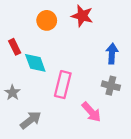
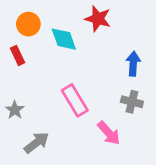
orange circle: (47, 20) -> (28, 24), moved
cyan diamond: (35, 63) -> (64, 39), moved
pink rectangle: (63, 85) -> (75, 100), turned -45

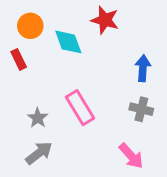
gray star: (15, 110) -> (38, 118), moved
pink arrow: (109, 133) -> (131, 156), moved

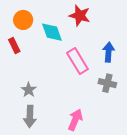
pink rectangle: (80, 108) -> (77, 61), moved
gray arrow: (39, 153) -> (30, 116), turned 130
pink arrow: (131, 156) -> (75, 120), moved, turned -115

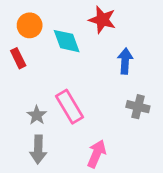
blue arrow: (109, 52) -> (125, 61), moved
pink rectangle: (77, 61) -> (70, 107), moved

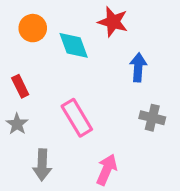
red rectangle: (18, 58) -> (20, 86), moved
gray star: (37, 115) -> (17, 124), moved

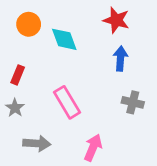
red star: (113, 22) -> (116, 20), moved
red rectangle: (20, 86) -> (18, 75), turned 48
gray arrow: (42, 165) -> (37, 143), turned -88

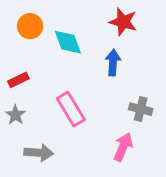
blue arrow: (120, 59) -> (113, 63), moved
red rectangle: (18, 75) -> (18, 80), turned 42
pink arrow: (93, 148) -> (123, 147), moved

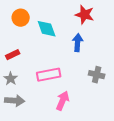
pink rectangle: (71, 109) -> (49, 75), turned -70
pink arrow: (123, 147) -> (63, 101), moved
gray arrow: (39, 153) -> (15, 101), moved

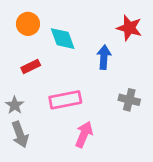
red star: (85, 15) -> (129, 28), moved
red rectangle: (13, 55) -> (31, 67), moved
gray arrow: (15, 101) -> (20, 134), turned 66

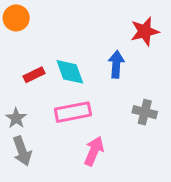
orange circle: (28, 24) -> (16, 18), moved
red star: (129, 28) -> (145, 31), turned -30
cyan diamond: (63, 39) -> (70, 72), moved

